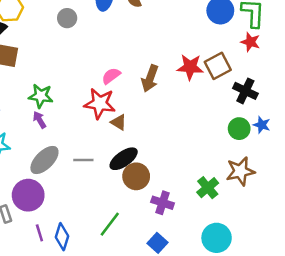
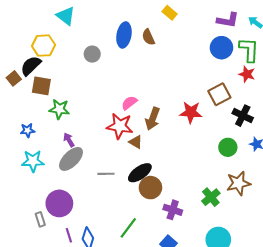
red star: (190, 67) -> (191, 112), moved
brown arrow: (150, 78) -> (153, 119), moved
green star: (41, 96) -> (59, 109), moved
green circle: (239, 129) -> (228, 147), moved
gray ellipse: (44, 160) -> (71, 159), moved

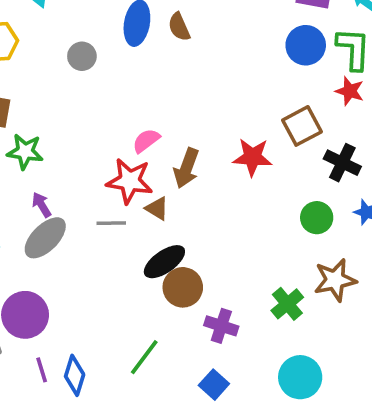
gray line: (106, 174) -> (111, 223), moved

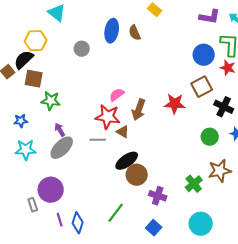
blue circle: (306, 45) -> (204, 55), moved

